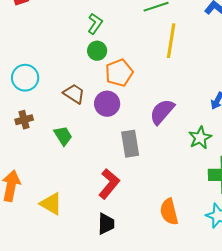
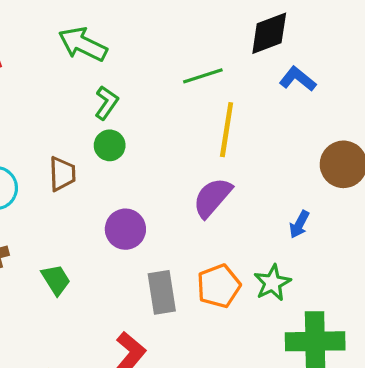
orange pentagon: (119, 73) -> (219, 286), moved
brown trapezoid: (74, 94) -> (62, 174), moved, turned 55
purple semicircle: (162, 112) -> (212, 198), moved

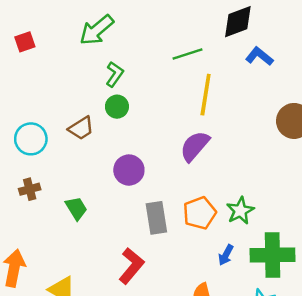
green arrow: (83, 44) -> (97, 30), turned -66
brown trapezoid: (62, 174) -> (81, 128), turned 60
blue arrow: (299, 224) -> (226, 255), moved

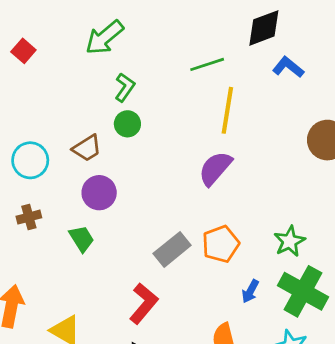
red square: (25, 42) -> (23, 51), turned -30
purple circle: (129, 170) -> (99, 193), moved
green star: (240, 211) -> (289, 241), moved
gray rectangle: (156, 218) -> (172, 249), turned 60
green cross: (273, 255) -> (303, 291), turned 30

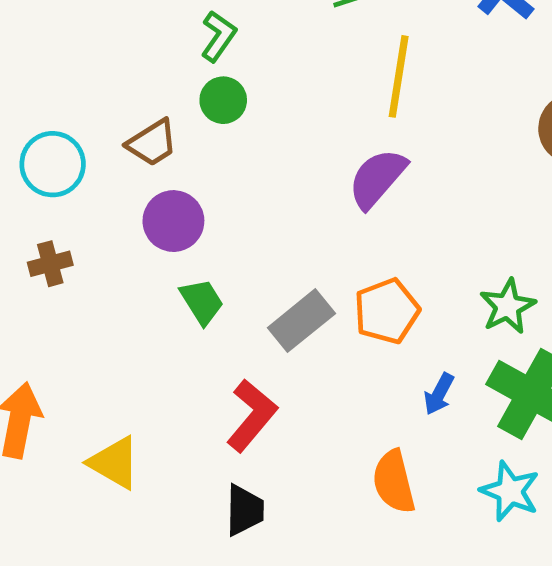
green trapezoid: (82, 239) -> (202, 302), moved

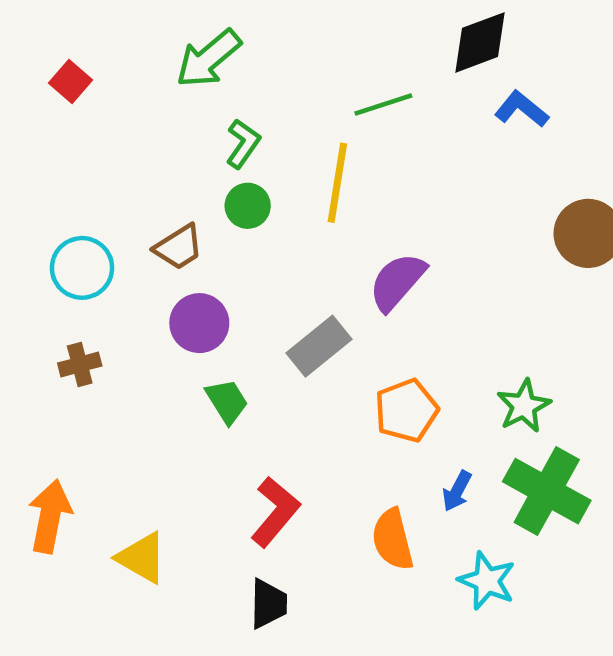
yellow line: (399, 76) -> (337, 183), moved
gray rectangle: (301, 321) -> (319, 346), moved
orange semicircle: (394, 482) -> (393, 539), moved
cyan star: (510, 491) -> (487, 581), moved

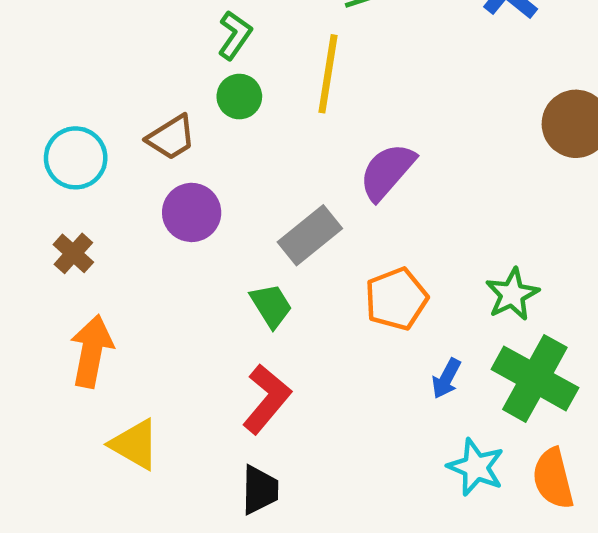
brown cross: (80, 365) -> (73, 253), turned -33
green trapezoid: (227, 401) -> (271, 306), moved
orange arrow: (50, 516) -> (92, 351), moved
orange semicircle: (393, 539) -> (553, 478), moved

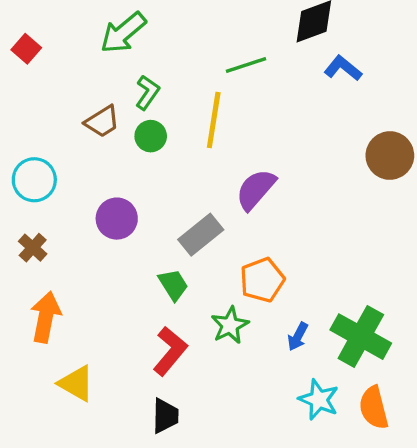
brown trapezoid: (171, 137) -> (102, 122), moved
green star: (512, 294) -> (230, 325), moved

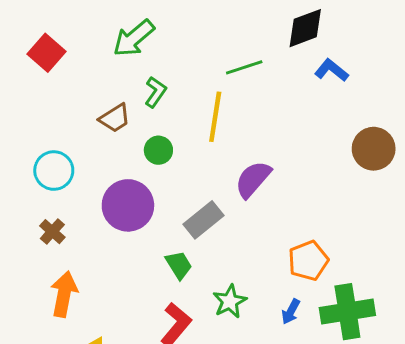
red square: (26, 49) -> (47, 53), size x1.4
green circle: (151, 136) -> (158, 150), moved
purple circle: (117, 219) -> (128, 205), size x1.4
orange pentagon: (262, 280) -> (308, 261), moved
green cross: (361, 337) -> (347, 312), turned -38

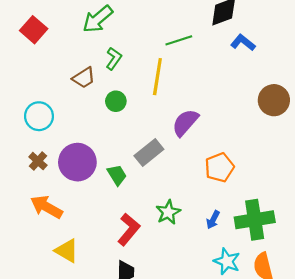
purple circle: (128, 205) -> (77, 162), moved
orange pentagon: (308, 261) -> (219, 167), moved
green trapezoid: (179, 265) -> (117, 175), moved
orange arrow: (64, 294) -> (46, 207), turned -72

